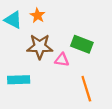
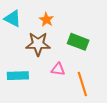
orange star: (37, 15) -> (46, 20), moved
pink triangle: (62, 60) -> (58, 69), moved

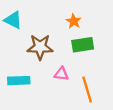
orange star: (46, 20) -> (74, 21), moved
green rectangle: (78, 42) -> (83, 45), turned -30

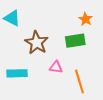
orange star: (74, 21) -> (86, 19), moved
brown star: (40, 47) -> (37, 43), turned 30

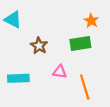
brown star: (37, 43) -> (39, 46), size x0.7

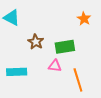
green rectangle: (80, 44) -> (65, 47), moved

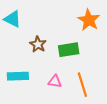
orange star: (84, 19) -> (89, 20), size x1.5
pink triangle: (55, 66) -> (55, 81), moved

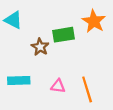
green rectangle: (69, 50) -> (64, 35), moved

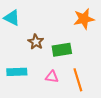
orange star: (94, 21) -> (84, 19), turned 30
green rectangle: (64, 35) -> (62, 50), moved

